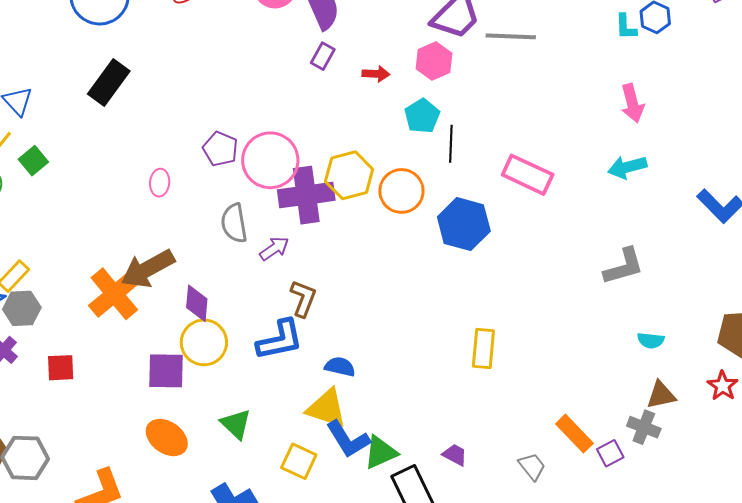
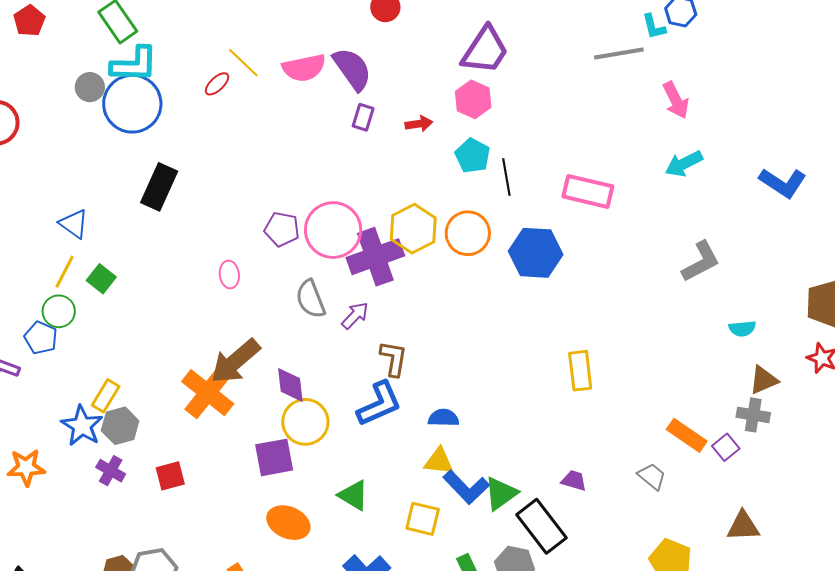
gray line: (511, 36) -> (619, 54), moved
yellow triangle: (327, 408) -> (439, 461), size x0.7

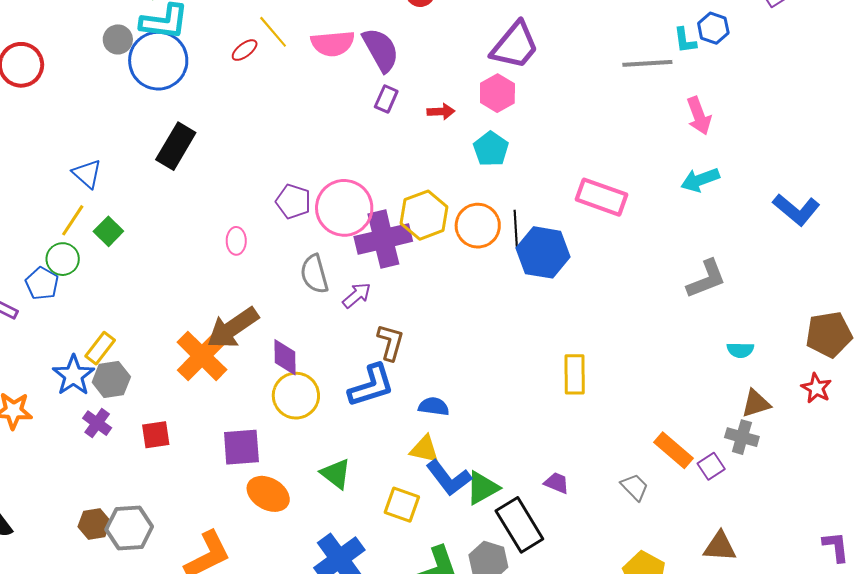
black line: (506, 177) -> (516, 229), moved
purple square: (274, 457) -> (241, 447), moved

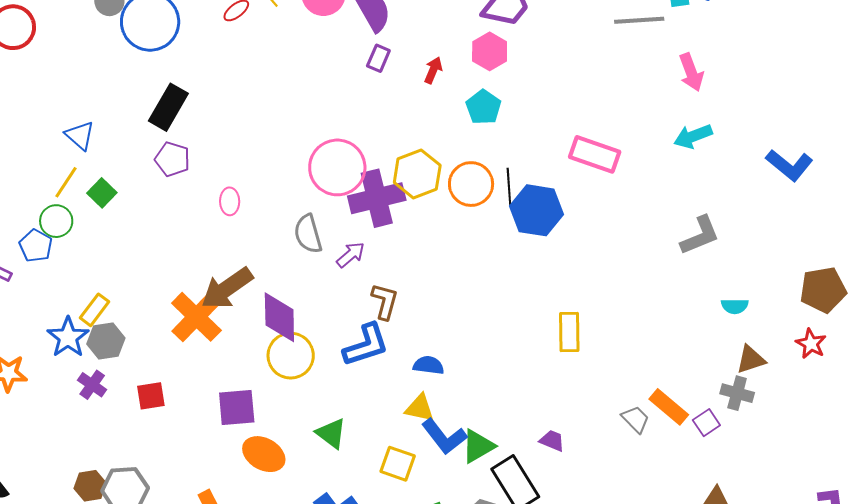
red arrow: (441, 112) -> (433, 70), turned -64
purple pentagon: (293, 201) -> (172, 159), moved
purple diamond: (285, 357) -> (279, 317), size x1.4
gray trapezoid: (635, 487) -> (636, 419), moved

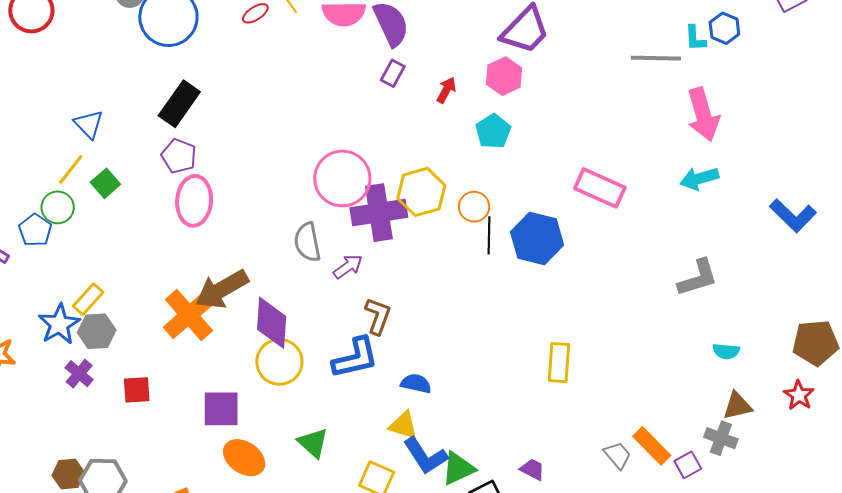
pink arrow: (691, 72) -> (703, 114), size x1.4
orange circle: (471, 184) -> (474, 207), size x0.7
black line: (509, 187) -> (489, 235), moved
pink ellipse: (230, 201) -> (194, 201), moved, size x1.8

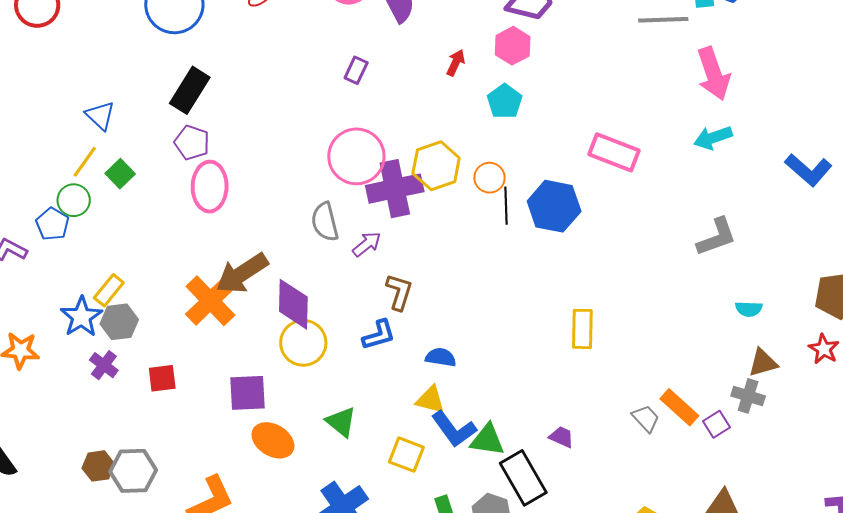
purple rectangle: (393, 73) -> (356, 70), moved
blue L-shape: (355, 358) -> (379, 335), size x0.7
green triangle: (458, 468) -> (487, 440), turned 36

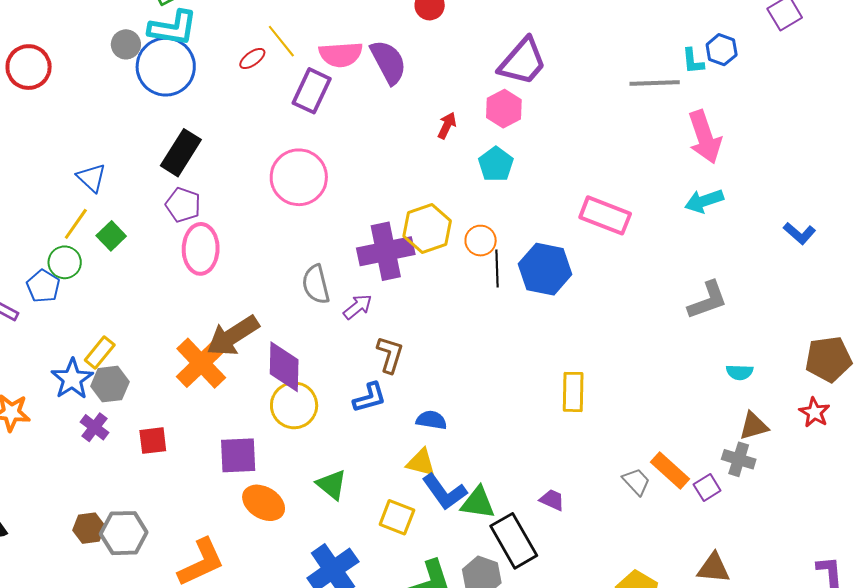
purple rectangle: (356, 70) -> (312, 91), moved, size x1.6
pink circle: (356, 156) -> (299, 177), moved
blue L-shape: (808, 170) -> (799, 233), size x0.7

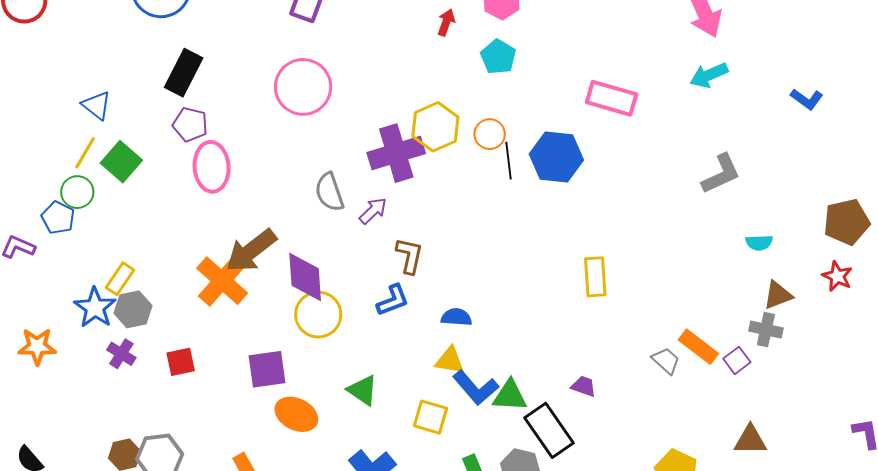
green square: (111, 236) -> (121, 162), size x1.4

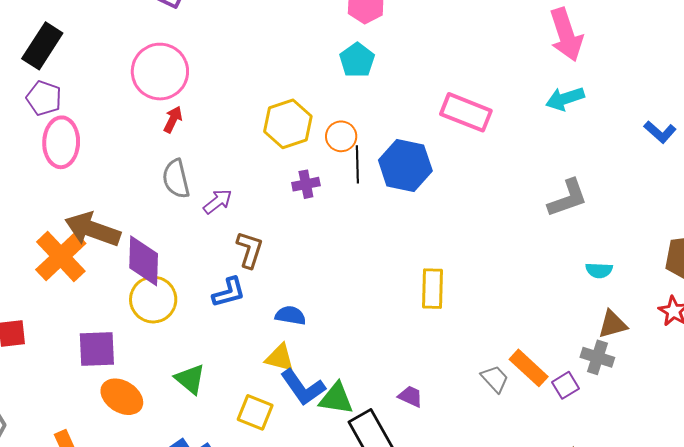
red arrow: (446, 22) -> (173, 119), moved
purple cross: (396, 153) -> (306, 184), moved, size x0.5
brown arrow: (251, 251) -> (93, 229), turned 52

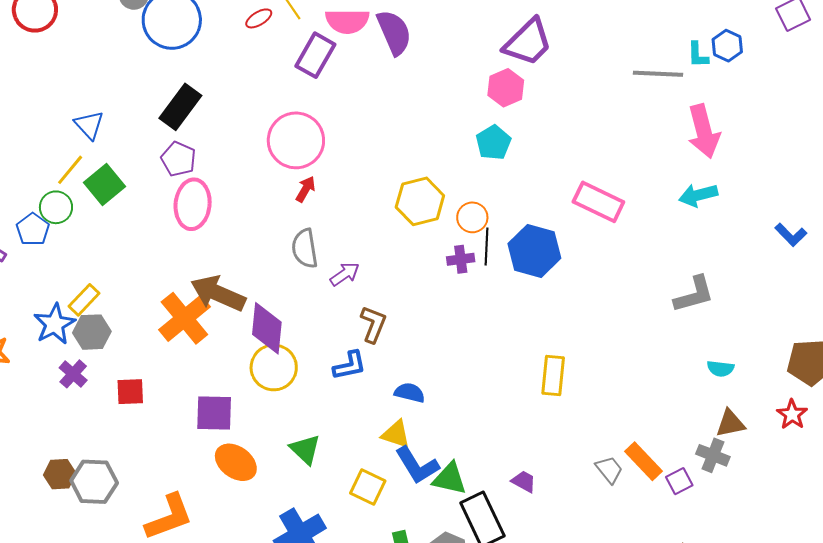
purple cross: (306, 184) -> (461, 259), moved

